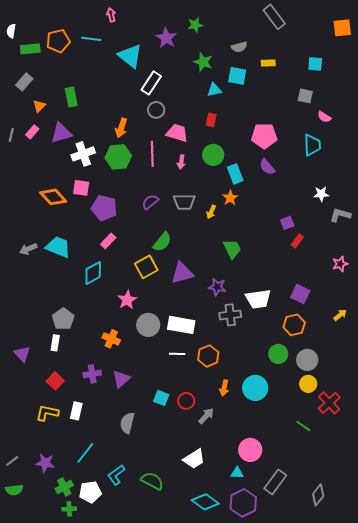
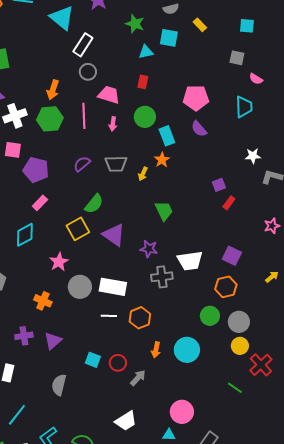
yellow rectangle: (268, 63) -> (200, 25), turned 48
purple triangle: (182, 273) -> (114, 235), turned 50

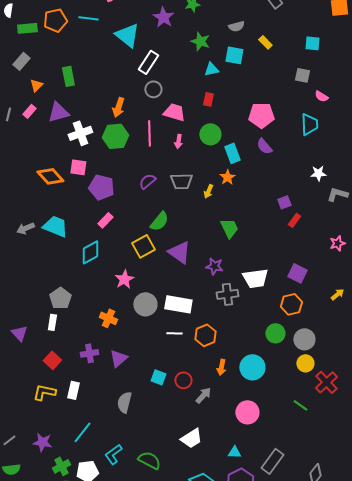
pink circle: (182, 412) -> (247, 412), moved

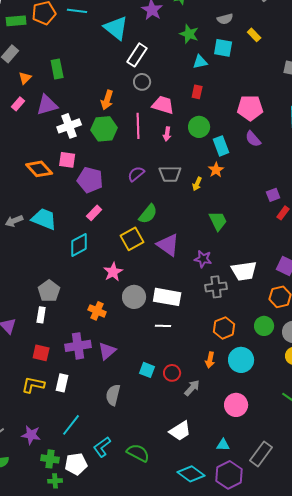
orange hexagon: (205, 335) -> (224, 328), moved
purple cross: (89, 353) -> (78, 346), size x1.4
red square: (52, 360) -> (41, 353), turned -30
green cross: (61, 466) -> (50, 459), turned 36

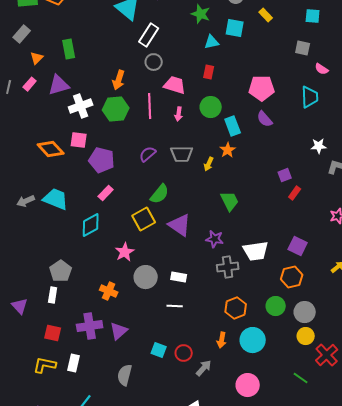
white rectangle: (167, 297) -> (179, 277), size x0.6

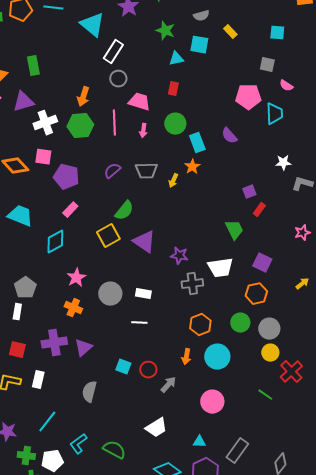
pink pentagon: (262, 88) -> (248, 97), moved
green trapezoid: (230, 201) -> (234, 230), moved
pink star: (125, 252) -> (76, 278), moved

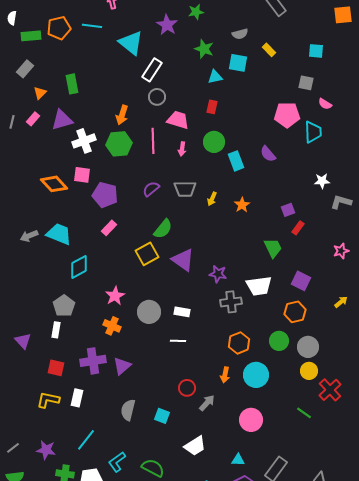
orange star: (192, 167) -> (242, 205), moved
cyan diamond: (55, 242) -> (79, 267), moved
cyan square: (123, 367) -> (162, 416), moved

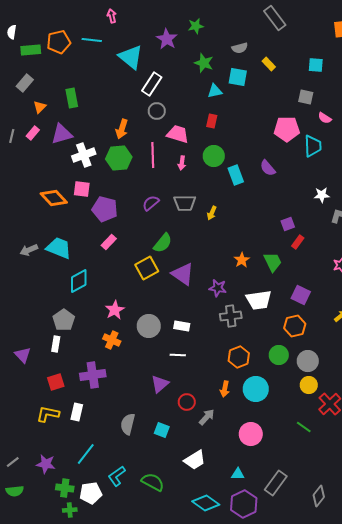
orange star: (242, 205) -> (242, 260), moved
purple triangle: (122, 366) -> (160, 384), moved
red square: (56, 368) -> (56, 382), turned -30

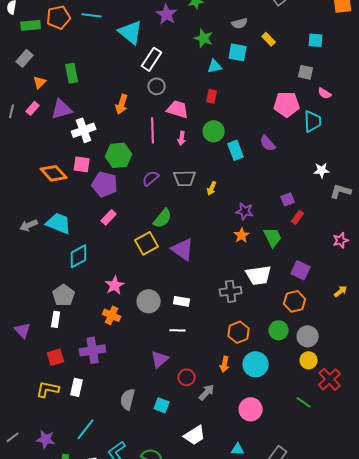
green hexagon: (119, 158) -> (119, 155), moved
purple star: (218, 288) -> (245, 211), moved

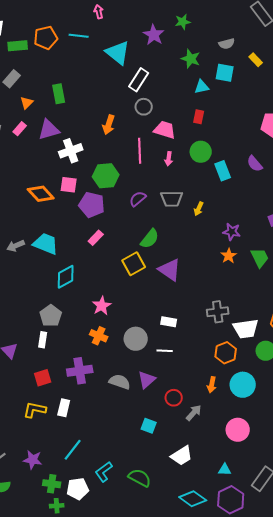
white trapezoid: (259, 275) -> (246, 329), moved
gray circle: (149, 301) -> (136, 339), moved
gray semicircle: (128, 399) -> (120, 382), moved, turned 95

